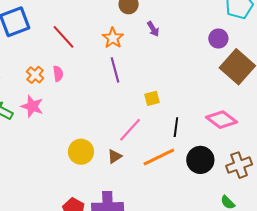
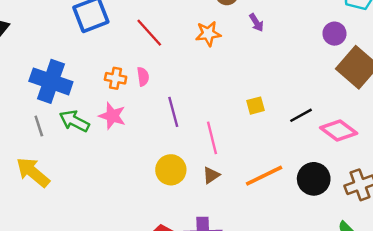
orange star: (113, 38) -> (208, 34), turned 30
purple line: (115, 70) -> (173, 112), moved
orange cross: (35, 75) -> (116, 78), turned -30
black line: (176, 127) -> (301, 115), moved, turned 54
pink line: (130, 130) -> (212, 138), moved, turned -56

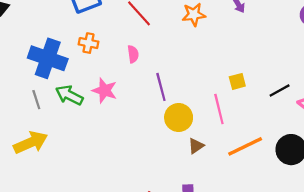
orange cross: (116, 78) -> (89, 43), moved
pink line: (212, 138) -> (219, 109), moved
yellow circle: (171, 170) -> (179, 118), moved
yellow arrow: (33, 172) -> (31, 143), turned 116

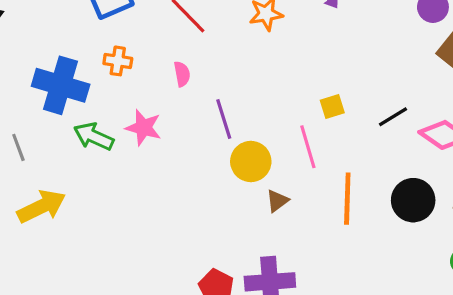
gray line: (36, 100) -> (18, 147), moved
orange line: (245, 146) -> (347, 199), turned -60

